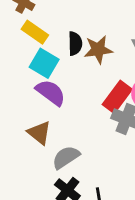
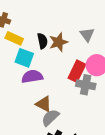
purple semicircle: (51, 92) -> (32, 76), turned -35
brown triangle: (39, 133) -> (44, 104), moved

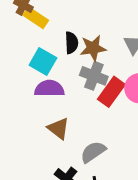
yellow rectangle: (14, 38) -> (36, 18), moved
gray cross: (86, 85) -> (94, 76), moved
gray semicircle: (50, 118) -> (93, 152), moved

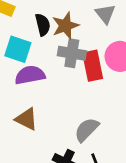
red rectangle: (111, 92) -> (93, 66), turned -36
brown triangle: (59, 128) -> (26, 119), moved

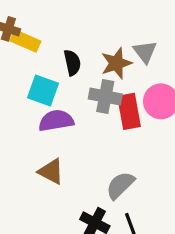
brown star: (65, 26) -> (116, 63), moved

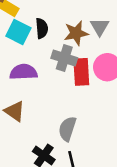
cyan square: (43, 90) -> (18, 32), moved
gray semicircle: (120, 185) -> (67, 129), turned -35

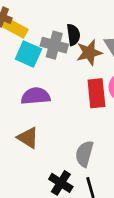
black semicircle: (42, 28) -> (73, 35), moved
gray cross: (64, 58) -> (54, 45), moved

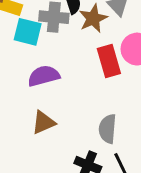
brown triangle: (28, 138) -> (43, 122), turned -45

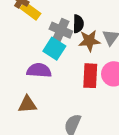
cyan square: (28, 32) -> (54, 49), moved

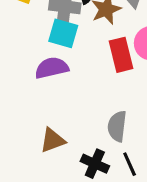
brown triangle: (27, 104) -> (53, 140), moved

